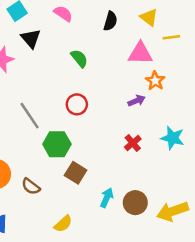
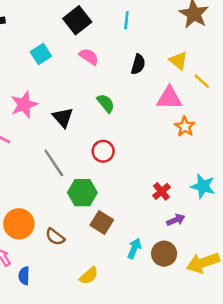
yellow line: (171, 37) -> (202, 81), turned 49
black triangle: (31, 38) -> (63, 118), moved
purple arrow: (137, 101) -> (176, 220), moved

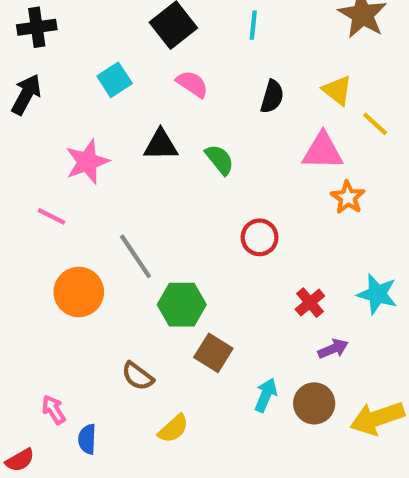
black triangle: (63, 118) -> (161, 145), moved, turned -50
red circle: (103, 151) -> (260, 237), moved
orange circle: (19, 224) -> (79, 292), moved
yellow semicircle: (89, 276) -> (173, 429), moved

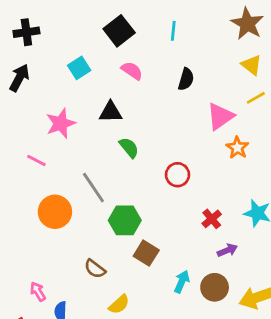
yellow triangle: (337, 90) -> (252, 65), moved
yellow line: (375, 124) -> (256, 98), turned -72
pink triangle: (323, 151) -> (220, 116), turned -36
green semicircle: (220, 160) -> (129, 148), moved

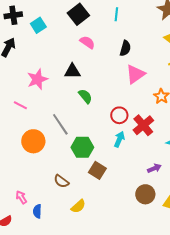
cyan square: (79, 68) -> (38, 25), moved
pink triangle: (220, 116) -> (135, 74), moved
red cross: (212, 219) -> (143, 125), moved, size x1.5
cyan arrow: (182, 282) -> (119, 139), moved

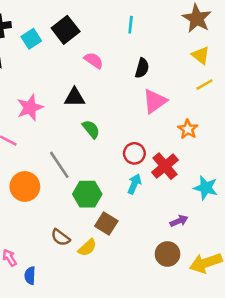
black square: (78, 14) -> (66, 30), moved
yellow semicircle: (78, 206) -> (87, 248), moved

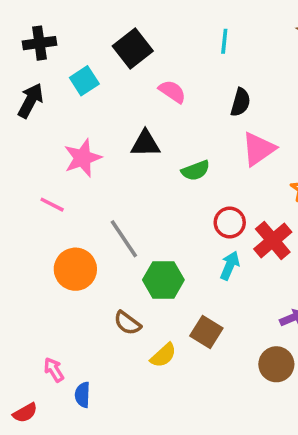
cyan square: (31, 39) -> (84, 81), moved
green semicircle: (91, 129) -> (196, 170), moved, turned 108
brown square: (106, 223) -> (206, 332), moved
brown semicircle: (61, 237) -> (127, 323), moved

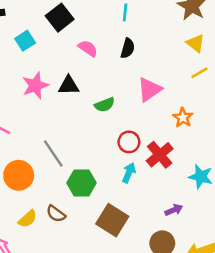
black semicircle: (240, 102) -> (128, 48), moved
pink star: (83, 158) -> (35, 86), moved
brown square: (206, 332) -> (112, 220), size x1.4
yellow semicircle: (163, 355) -> (28, 219), moved

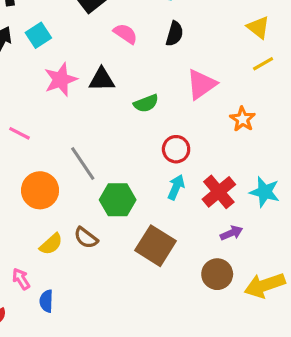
cyan square: (25, 41) -> (38, 35), moved
red cross: (160, 155) -> (219, 192), moved

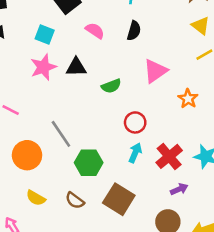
cyan square: (38, 35) -> (45, 34), moved, turned -36
brown semicircle: (86, 238) -> (75, 200), moved
yellow semicircle: (51, 244) -> (36, 198), turned 72

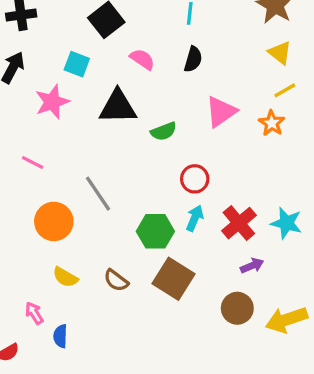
pink star: (43, 67) -> (52, 102), moved
black triangle: (76, 67) -> (118, 107), size x1.4
orange star: (188, 99) -> (272, 123), moved
green hexagon: (89, 163) -> (155, 231), moved

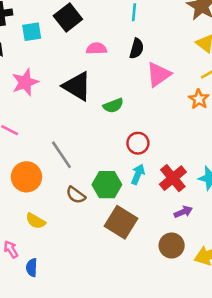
pink semicircle: (142, 59) -> (96, 49), turned -36
cyan square: (77, 64) -> (32, 32), moved, turned -30
black triangle: (118, 107) -> (77, 86), turned 32
pink triangle: (221, 112) -> (159, 74), moved
brown semicircle: (116, 280) -> (76, 195), moved

